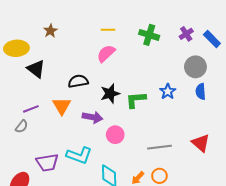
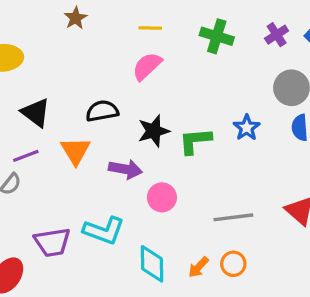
brown star: (50, 31) -> (76, 18), moved
black triangle: (36, 69) -> (36, 113), moved

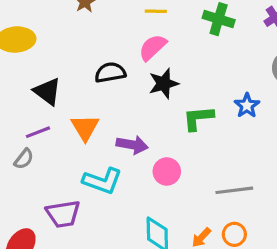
black semicircle: (102, 111) -> (110, 73), moved
black star: (154, 131) -> (164, 84), moved
cyan L-shape: (104, 231) -> (102, 181), moved

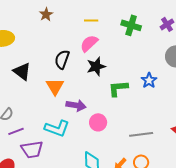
black semicircle: (110, 73) -> (62, 59), turned -60
orange triangle: (85, 128) -> (55, 86), moved
purple line: (38, 132) -> (16, 131), moved

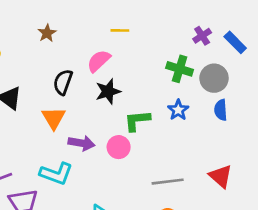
brown star: (46, 14) -> (47, 33), moved
yellow line: (91, 20) -> (120, 30), moved
green cross: (131, 25) -> (180, 69), moved
pink circle: (98, 122) -> (119, 147), moved

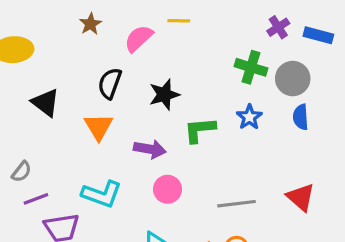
blue rectangle: (235, 42) -> (318, 35), turned -30
pink semicircle: (99, 61) -> (139, 38), moved
purple arrow: (81, 143) -> (150, 149), moved
pink circle: (119, 147) -> (168, 189), moved

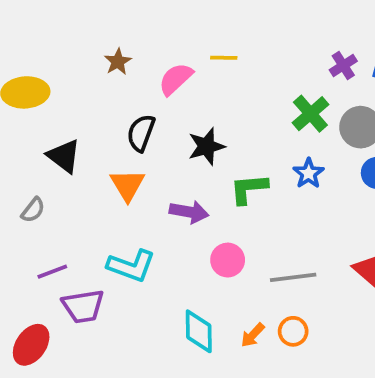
green cross: (251, 67) -> (310, 114), turned 32
gray semicircle: (21, 172) -> (33, 210), moved
pink circle: (168, 189) -> (228, 260), moved

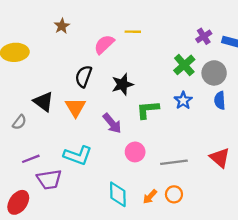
brown star: (118, 62) -> (62, 26), moved
black triangle: (64, 156) -> (43, 102), moved
purple arrow: (189, 212) -> (112, 123), turned 40

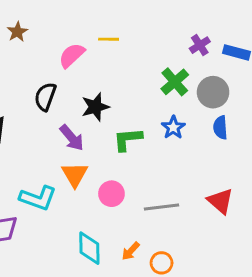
orange triangle: (76, 107) -> (75, 175), moved
purple arrow: (112, 123) -> (72, 138), moved
orange circle: (174, 194) -> (162, 263), moved

